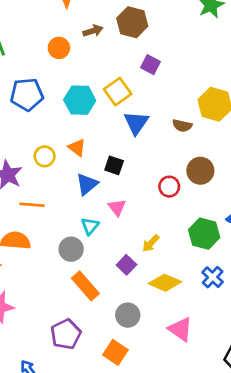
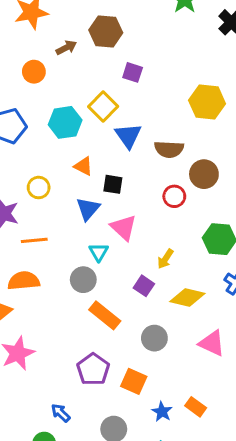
brown semicircle: (182, 126) -> (169, 149), moved, size x1.4
orange triangle: (77, 148) -> (83, 166), moved
pink triangle: (117, 207) -> (124, 228), size x1.4
orange square: (115, 352) -> (134, 381), moved

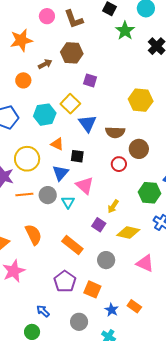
yellow circle: (39, 188) -> (27, 159), size x1.6
gray circle: (83, 280) -> (48, 195), moved
orange semicircle: (24, 281) -> (33, 235), moved, turned 70

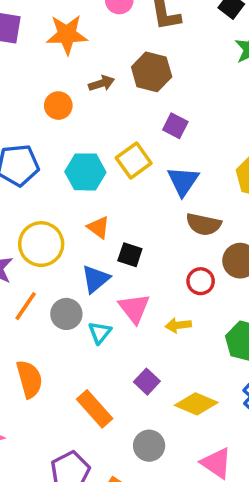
blue triangle: (87, 123) -> (183, 181), moved
orange line: (24, 195) -> (26, 306), turned -60
yellow arrow: (113, 206) -> (178, 325), moved, turned 40

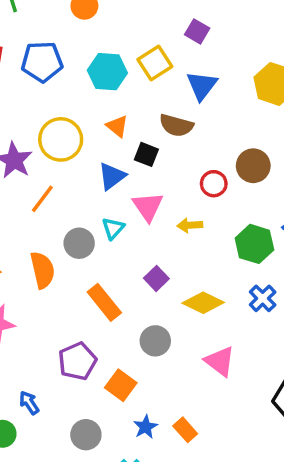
brown semicircle: (204, 224) -> (176, 125), moved
gray circle: (66, 314) -> (79, 243), moved

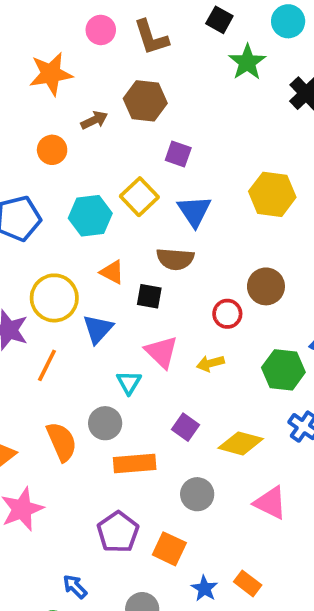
blue triangle: (112, 176) -> (98, 329), moved
gray circle: (79, 243) -> (105, 423), moved
orange rectangle: (104, 302) -> (135, 464), turned -45

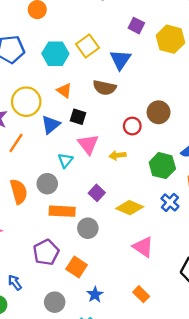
purple square: (178, 154) -> (136, 26), moved
yellow hexagon: (272, 194) -> (170, 39), moved
black square: (149, 296) -> (78, 117), moved
gray circle: (197, 494) -> (88, 228), moved
orange rectangle: (248, 583) -> (141, 294), moved

